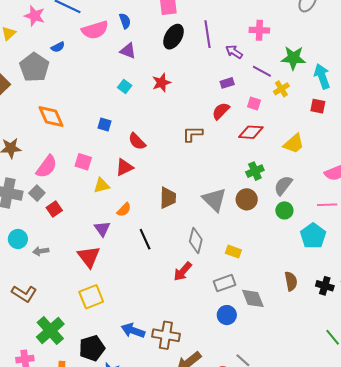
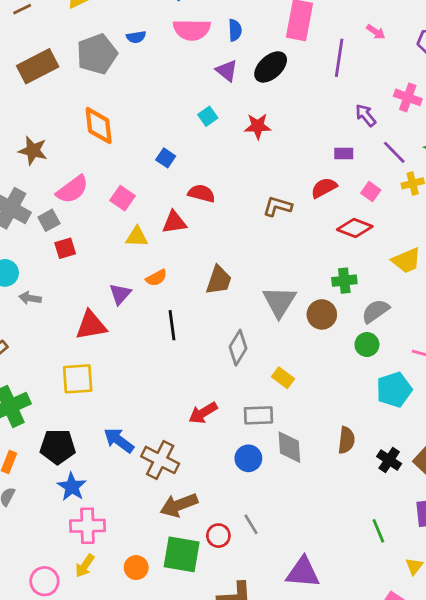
purple line: (207, 34) -> (339, 58), moved
black ellipse: (173, 37) -> (271, 67), moved
red semicircle: (137, 141) -> (201, 193), turned 132
red triangle: (89, 257) -> (91, 325), turned 40
red arrow: (183, 271) -> (203, 413), moved

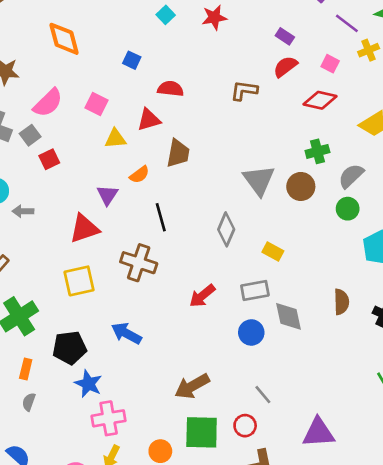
purple rectangle: (344, 153) -> (285, 36), moved, turned 42
brown trapezoid: (219, 280) -> (178, 153), moved
brown cross: (160, 460) -> (139, 263), moved
red circle: (218, 536) -> (245, 426), moved

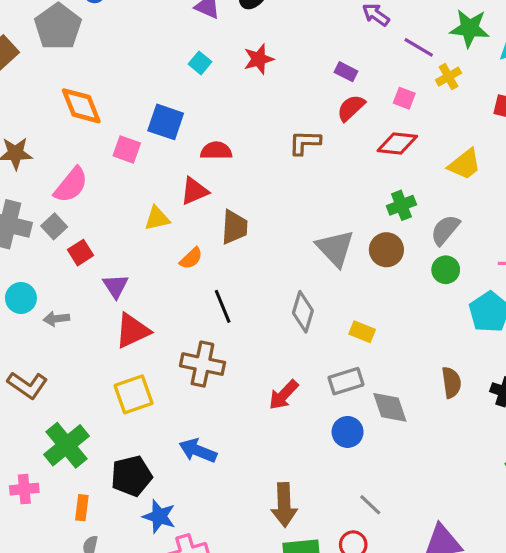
blue square: (132, 60) -> (166, 122), size x1.6
pink square: (97, 104) -> (127, 149), moved
purple triangle: (107, 195) -> (116, 286), moved
brown arrow: (192, 386) -> (284, 505), turned -56

